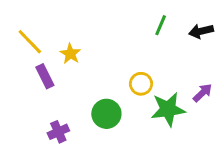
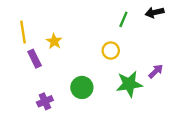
black arrow: (201, 31) -> (155, 12), moved
yellow line: (30, 42) -> (23, 32), turned 35
yellow circle: (141, 84) -> (111, 51), moved

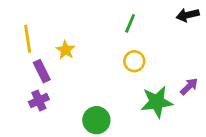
green line: (123, 19) -> (130, 23), moved
green circle: (82, 87) -> (96, 120), moved
purple cross: (45, 101) -> (39, 101), moved

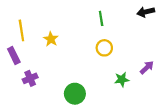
green line: (130, 23) -> (101, 18), turned -32
purple rectangle: (42, 71) -> (14, 55), moved
green star: (157, 102) -> (122, 79), size x0.6

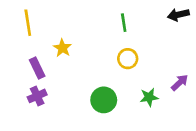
yellow line: (21, 30) -> (28, 23), moved
purple rectangle: (14, 55) -> (37, 68), moved
green circle: (75, 94) -> (104, 100), moved

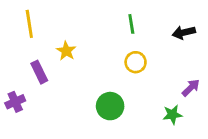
black arrow: (178, 15) -> (184, 32), moved
purple cross: (37, 96) -> (15, 102), moved
green star: (149, 97) -> (172, 115), moved

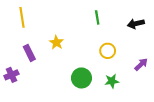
yellow star: (66, 51) -> (56, 42), moved
yellow circle: (136, 62) -> (108, 51), moved
green star: (172, 115) -> (112, 81), moved

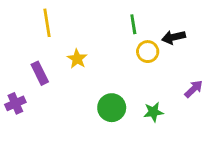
yellow line: (22, 17) -> (47, 23), moved
black arrow: (136, 24) -> (174, 37), moved
yellow circle: (108, 51) -> (148, 52), moved

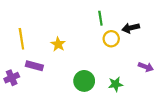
yellow line: (47, 23) -> (21, 39), moved
purple rectangle: (40, 73) -> (34, 66), moved, turned -49
purple arrow: (194, 89) -> (146, 67), turned 64

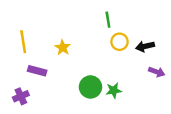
black arrow: (131, 28) -> (145, 46), moved
purple cross: (12, 78) -> (21, 96), moved
green star: (116, 84) -> (114, 90), moved

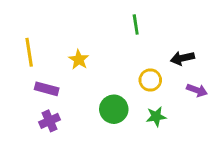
yellow circle: (120, 42) -> (150, 80), moved
green star: (114, 90) -> (156, 117), moved
purple cross: (21, 96) -> (50, 121), moved

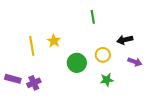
yellow line: (29, 52) -> (32, 46), moved
purple rectangle: (47, 89) -> (13, 79), moved
green circle: (114, 109) -> (77, 63), moved

